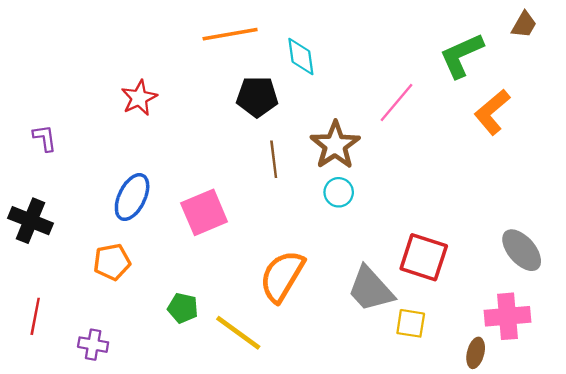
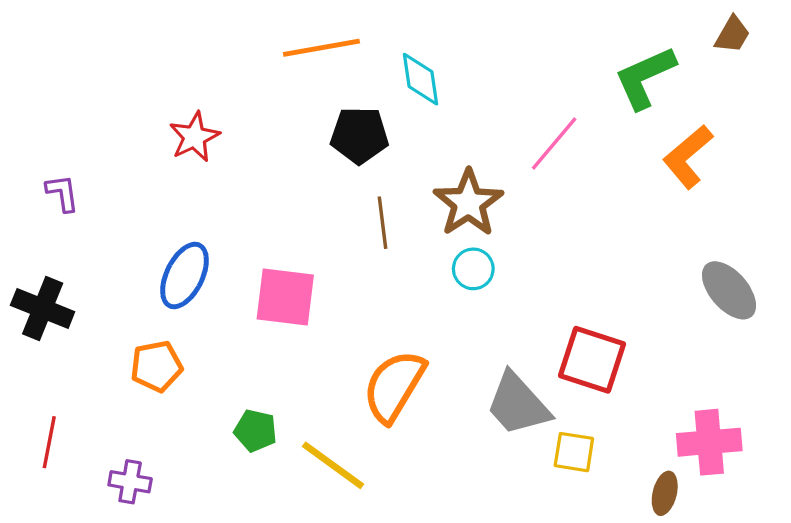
pink square: (204, 212) -> (285, 297), turned 30
gray ellipse: (522, 250) -> (729, 290), moved

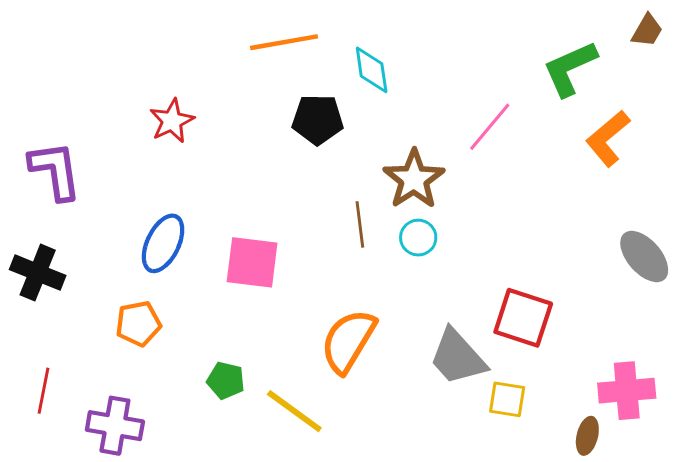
purple L-shape: (62, 193) -> (55, 170), size x1.8
brown line: (383, 223) -> (360, 224), moved
purple cross: (130, 482) -> (115, 426), size x1.5

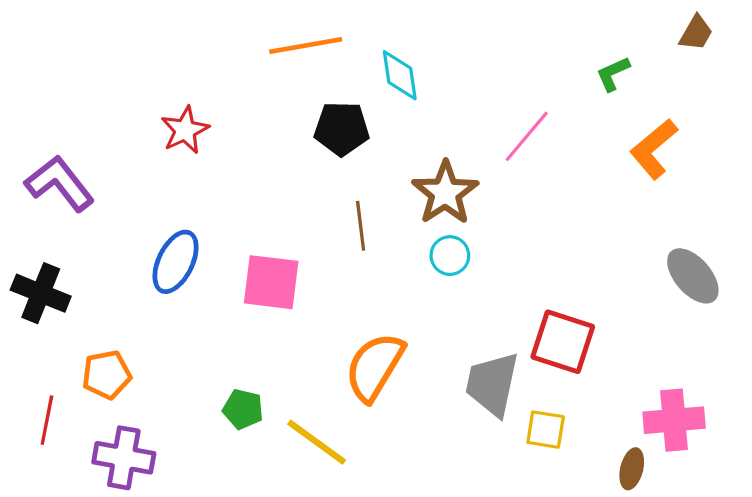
green L-shape: (570, 68) -> (613, 74), size x0.6
purple L-shape: (55, 170) -> (60, 183), turned -30
brown line: (360, 224) -> (361, 226), moved
orange pentagon: (138, 324) -> (107, 375), moved
gray trapezoid: (458, 357) -> (492, 384), turned 54

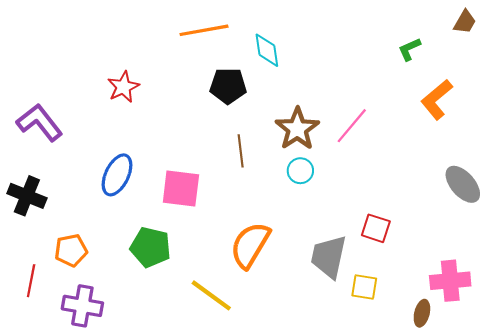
pink line: (527, 136) -> (352, 126), moved
red square: (563, 342) -> (376, 228), size x0.7
green pentagon: (243, 409) -> (151, 247), moved, size x1.5

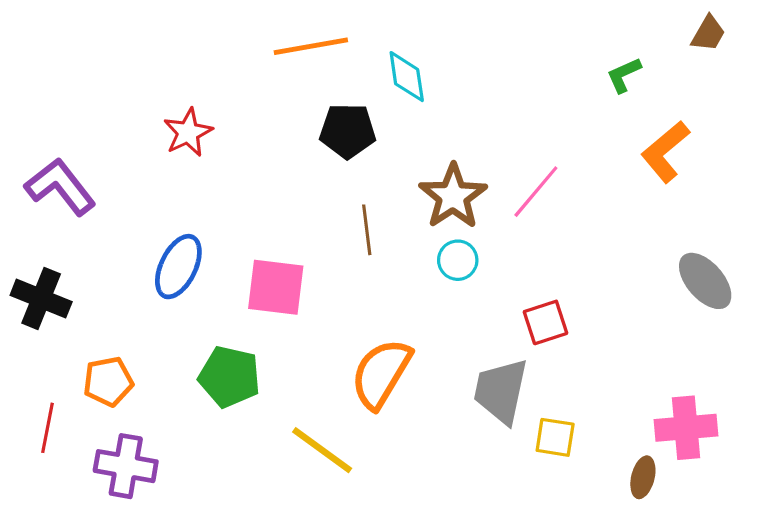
red square: (376, 228) -> (546, 322), moved, turned -36

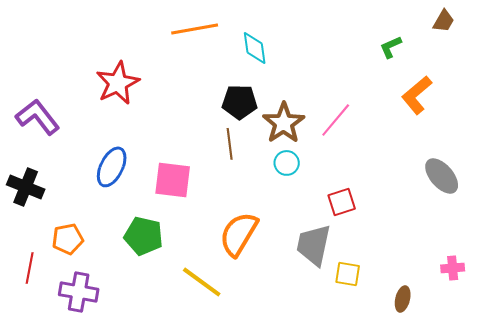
black pentagon: (348, 131) -> (240, 102), moved
red star: (188, 132) -> (118, 83), size x1.4
pink cross: (686, 428) -> (453, 268), moved, size x0.6

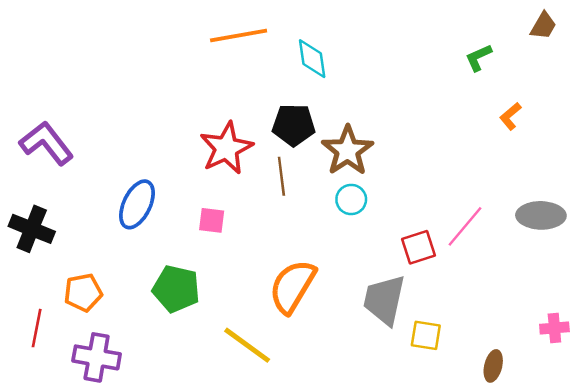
red star: (118, 83) -> (226, 148), moved
orange L-shape: (417, 95) -> (510, 116), size x0.6
pink line: (336, 120) -> (465, 226), moved
gray ellipse: (442, 176) -> (541, 215), turned -48
pink square: (173, 180) -> (212, 220), size x0.6

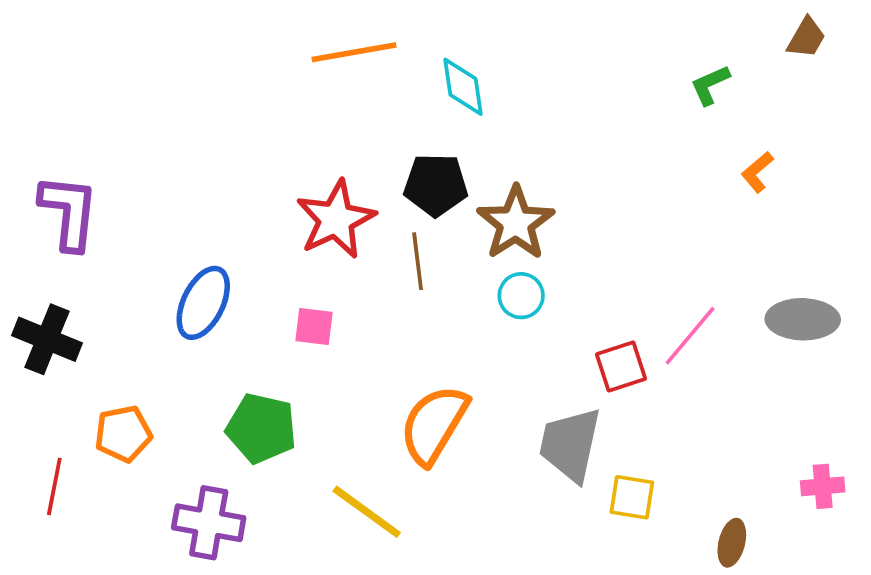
purple L-shape: (46, 143) -> (69, 212), turned 44
purple cross: (97, 357) -> (209, 523), moved

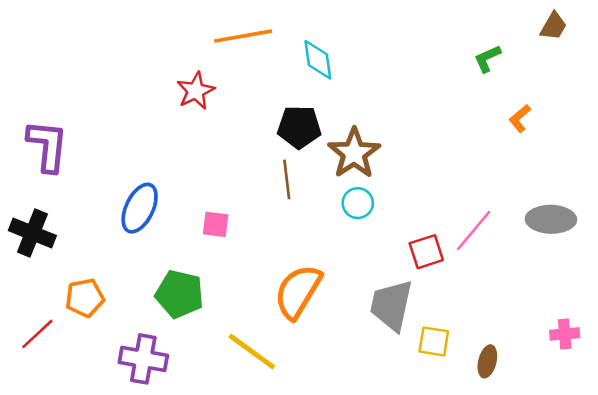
red star: (336, 219) -> (196, 91), moved, size x0.7
red line: (54, 486) -> (37, 334), turned 36
brown ellipse: (732, 543) -> (487, 361), moved

